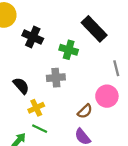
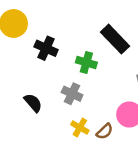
gray cross: (56, 78) -> (72, 94), turned 30
yellow cross: (36, 108) -> (80, 127), moved, turned -35

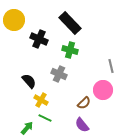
black rectangle: (115, 39) -> (70, 23), moved
yellow cross: (80, 127) -> (41, 100), moved

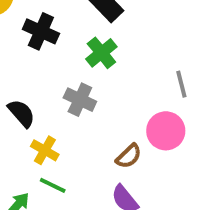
green cross: (70, 50) -> (101, 53), turned 35

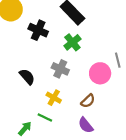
pink circle: (166, 131) -> (100, 73), moved
yellow cross: (45, 150) -> (54, 98), moved

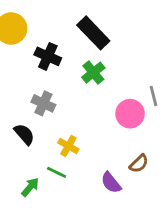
gray cross: (60, 69) -> (43, 103), moved
black semicircle: (27, 77) -> (24, 134), moved
brown semicircle: (88, 101) -> (139, 164), moved

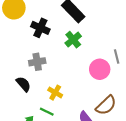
gray cross: (43, 103) -> (37, 62), turned -35
brown semicircle: (139, 164) -> (106, 105), size x1.5

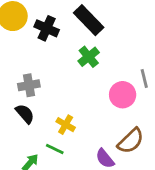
black cross: (40, 28) -> (47, 28), moved
gray cross: (37, 62) -> (29, 85), moved

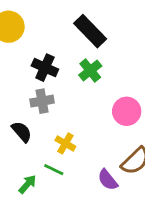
black cross: (47, 28) -> (45, 68), moved
gray cross: (29, 85) -> (42, 101), moved

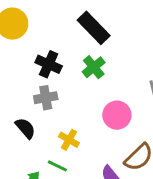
pink circle: (127, 111) -> (117, 115), moved

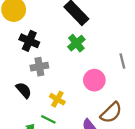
black cross: (49, 64) -> (29, 41), moved

